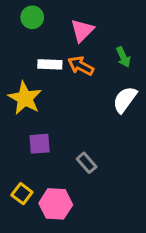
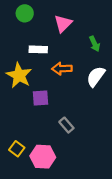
orange arrow: (81, 66) -> (62, 69), moved, turned -30
purple square: (40, 144) -> (40, 98), moved

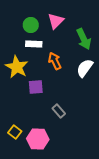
green circle: (25, 13) -> (31, 25), moved
green arrow: (95, 44) -> (84, 39), size x1.5
orange arrow: (62, 69) -> (55, 61), turned 66

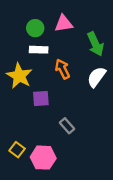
pink triangle: (56, 21) -> (64, 24), turned 36

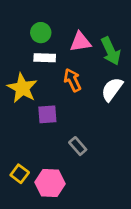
pink triangle: (64, 24) -> (80, 42), moved

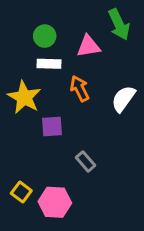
green arrow: (111, 51) -> (119, 24), moved

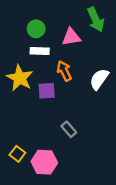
purple square: (52, 126) -> (47, 91), moved

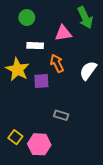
green circle: (36, 29) -> (27, 18), moved
gray rectangle: (69, 129) -> (61, 115), turned -32

